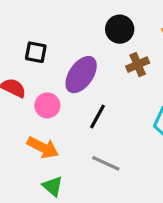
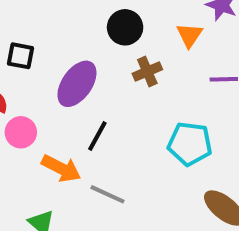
pink circle: (47, 105) -> (21, 132), moved
orange arrow: (43, 147) -> (61, 168), moved

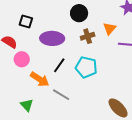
orange triangle: (189, 35) -> (110, 29), moved
purple ellipse: (77, 84) -> (52, 38), turned 50
cyan pentagon: (190, 144) -> (86, 67), moved

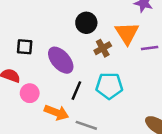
orange triangle: (110, 29) -> (127, 33), size x1.5
purple ellipse: (52, 38) -> (61, 60), turned 60

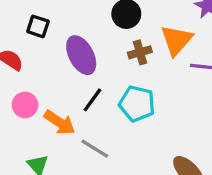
pink circle: (30, 93) -> (25, 105), moved

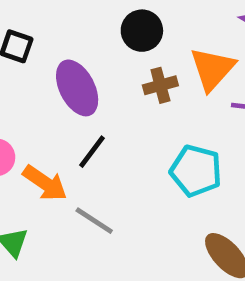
cyan pentagon: (137, 104) -> (196, 171), moved

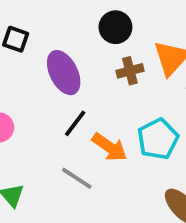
cyan pentagon: (196, 171) -> (158, 139), turned 30
orange arrow: (45, 183) -> (110, 147), moved

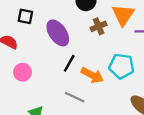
cyan pentagon: (158, 139) -> (122, 66), turned -30

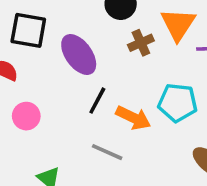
black square: (25, 16) -> (28, 30), size x1.5

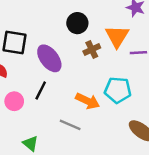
black line: (97, 101) -> (41, 90), moved

